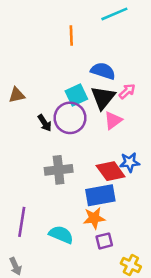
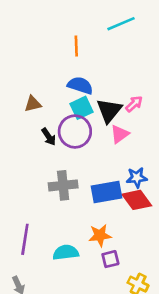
blue semicircle: (103, 71) -> (80, 85), moved
brown triangle: (17, 95) -> (33, 104), moved
red diamond: (111, 171) -> (137, 200), moved
blue rectangle: (100, 195) -> (106, 192), moved
cyan semicircle: (61, 235) -> (66, 252), turned -30

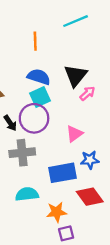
black triangle: (109, 110) -> (76, 76), moved
pink triangle: (120, 134) -> (74, 134), moved
gray cross: (63, 185) -> (22, 153), moved
red diamond: (137, 200) -> (90, 197), moved
cyan semicircle: (66, 252) -> (27, 194), moved

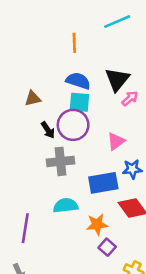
cyan square: (40, 97) -> (79, 102), turned 30
purple square: (66, 233) -> (107, 247), turned -35

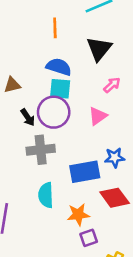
black triangle: (117, 80) -> (99, 49), moved
pink triangle: (116, 141) -> (98, 116), moved
cyan semicircle: (66, 206) -> (46, 195), turned -85
purple square: (107, 247) -> (89, 238), turned 30

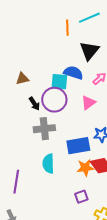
orange line: (55, 28) -> (67, 28), moved
blue semicircle: (59, 67) -> (73, 73), moved
orange star: (78, 215) -> (85, 168), moved

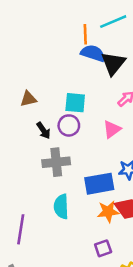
blue semicircle: (73, 73) -> (93, 53), moved
purple circle: (54, 100) -> (69, 125), size x0.7

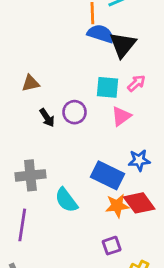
cyan square: (75, 103) -> (108, 87), moved
gray cross: (56, 162) -> (30, 175), moved
blue rectangle: (99, 184) -> (108, 175), turned 36
cyan semicircle: (61, 207) -> (66, 200), turned -35

